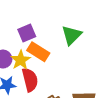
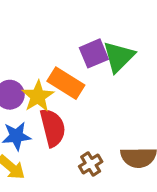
purple square: (27, 33) -> (94, 53), moved

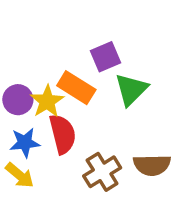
green triangle: (119, 57) -> (131, 89), moved
brown cross: (91, 164) -> (102, 172), size x1.5

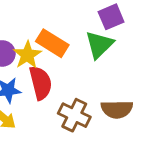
purple square: (106, 57) -> (111, 17), moved
brown cross: (102, 172) -> (74, 115), turned -32

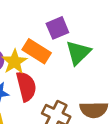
purple square: (111, 17) -> (57, 28), moved

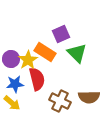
green triangle: (78, 53) -> (77, 53), turned -30

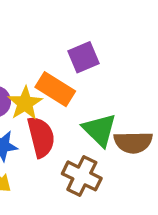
green triangle: (77, 53) -> (100, 130), moved
brown semicircle: (89, 97) -> (133, 142), moved

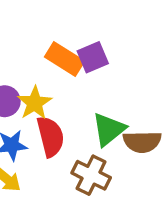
orange rectangle: (55, 89) -> (65, 59), moved
green triangle: (100, 130) -> (109, 129), turned 36

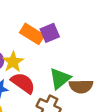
red semicircle: (50, 136) -> (23, 83), turned -40

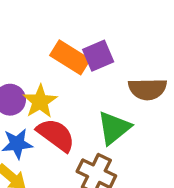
brown semicircle: (81, 86) -> (147, 89), moved

